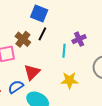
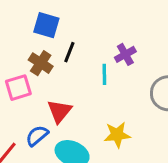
blue square: (39, 14) -> (46, 25), moved
yellow star: (69, 80) -> (117, 135), moved

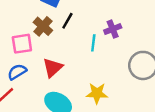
blue semicircle: (37, 136) -> (17, 72), moved

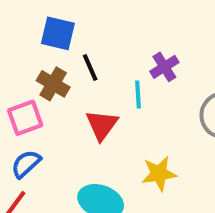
black line: (67, 21) -> (90, 68), turned -42
red triangle: (53, 68) -> (102, 125), moved

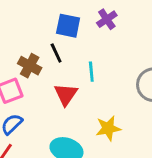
blue square: (58, 33) -> (68, 26), moved
purple cross: (164, 67) -> (107, 19), moved

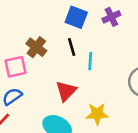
black line: (56, 53) -> (72, 47), moved
red triangle: (66, 94) -> (66, 91), moved

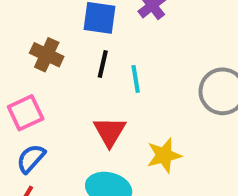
brown cross: (36, 47) -> (47, 55), moved
black line: (72, 47) -> (103, 64), turned 42

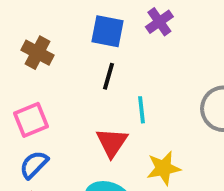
brown cross: (47, 55) -> (37, 53), moved
cyan line: (136, 79) -> (142, 110), moved

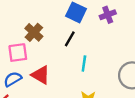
brown cross: (37, 53) -> (34, 32), moved
red triangle: (112, 142) -> (41, 75), moved, turned -48

